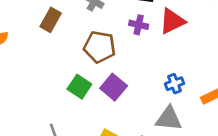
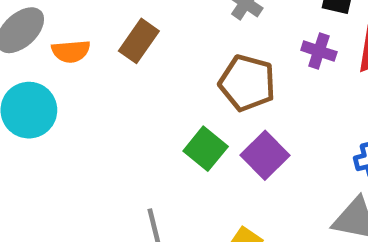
brown rectangle: (51, 20) -> (139, 41), moved

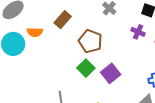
orange semicircle: (71, 51) -> (35, 32), moved
brown pentagon: (247, 83) -> (90, 41), moved

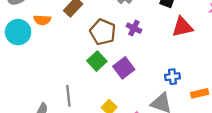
purple cross: (138, 32) -> (134, 28), moved

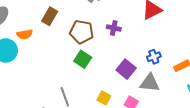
purple cross: (134, 28) -> (114, 28), moved
purple square: (124, 68) -> (126, 69), moved

